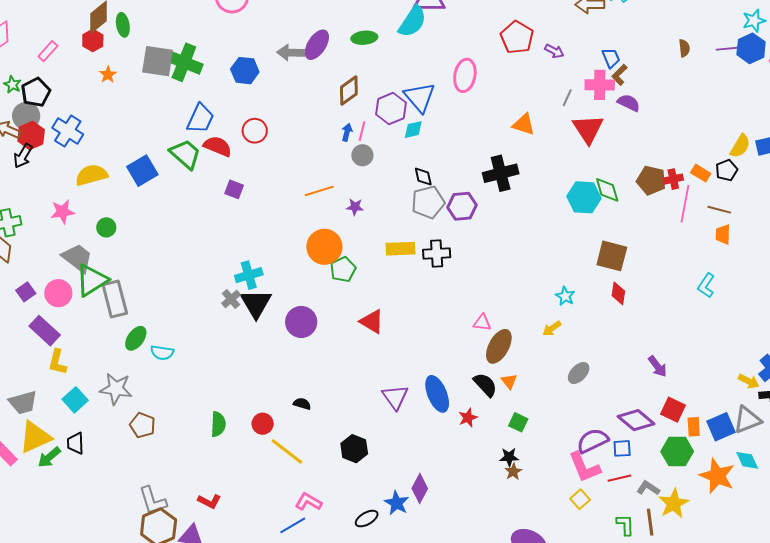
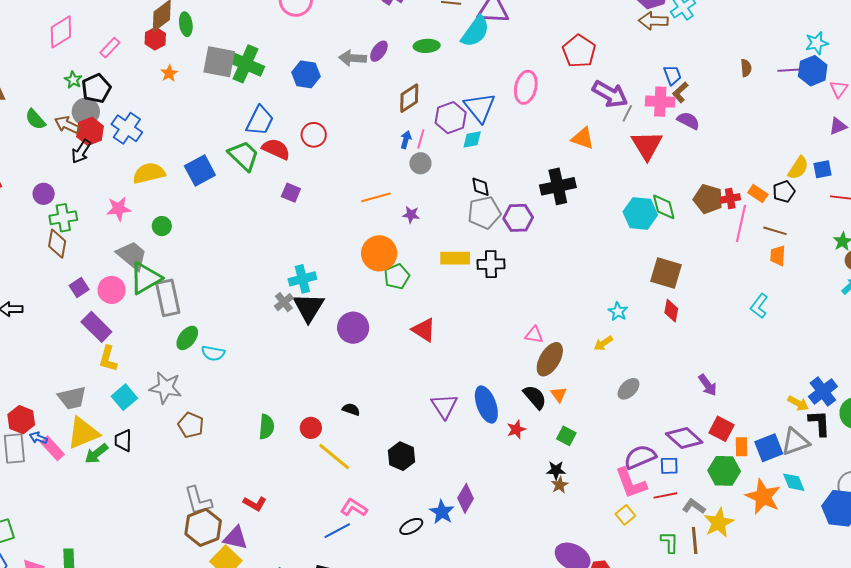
purple ellipse: (317, 45) -> (379, 51), size x0.7
purple arrow: (554, 51) -> (610, 94), moved, size x1.8

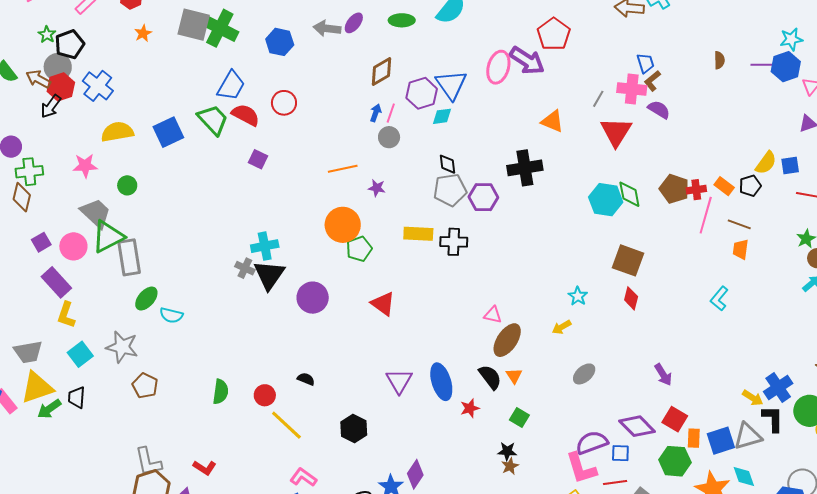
purple arrow: (610, 94) -> (527, 61), moved
gray cross: (284, 302) -> (245, 268), turned -30

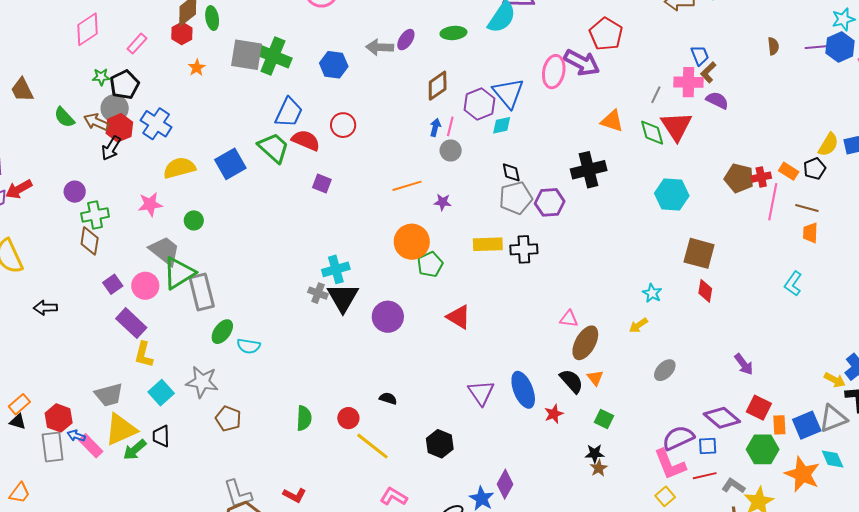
green star: (47, 35) -> (101, 77), turned -30
green diamond: (629, 194) -> (652, 133), moved

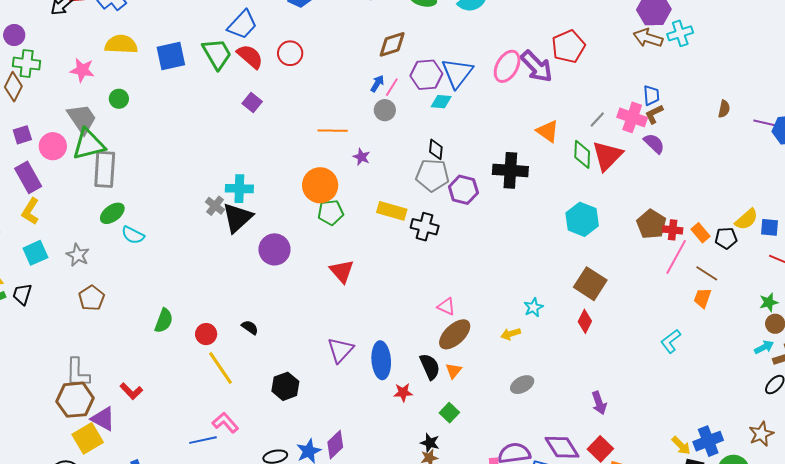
gray star: (202, 382) -> (78, 255), size x0.7

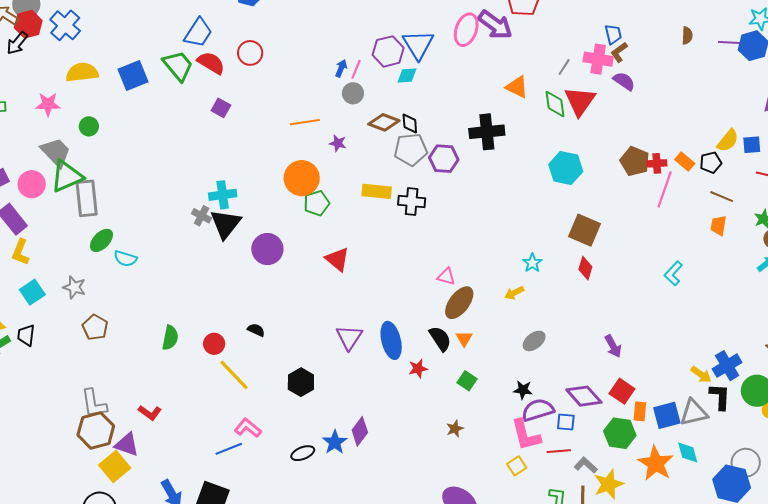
brown diamond: (392, 44) -> (384, 122), moved, turned 48
brown line: (707, 273) -> (722, 197), moved
orange trapezoid: (702, 298) -> (719, 226), moved
black star: (430, 443) -> (523, 390), moved

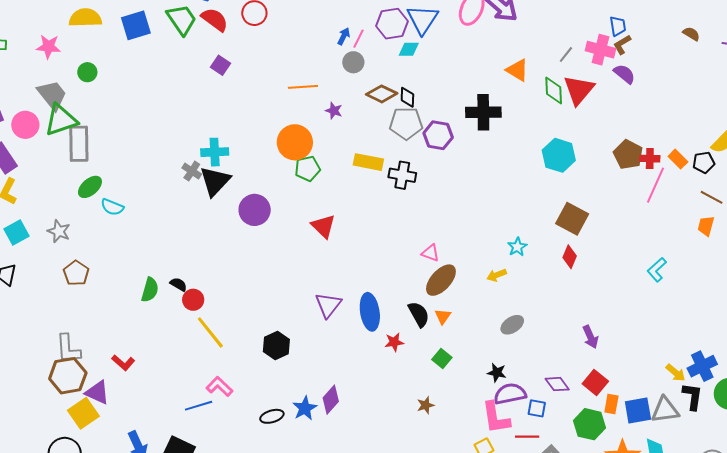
brown semicircle: (687, 35) -> (691, 34), turned -66
black semicircle: (256, 330) -> (179, 284), moved
purple diamond: (584, 396) -> (557, 384), size x0.7

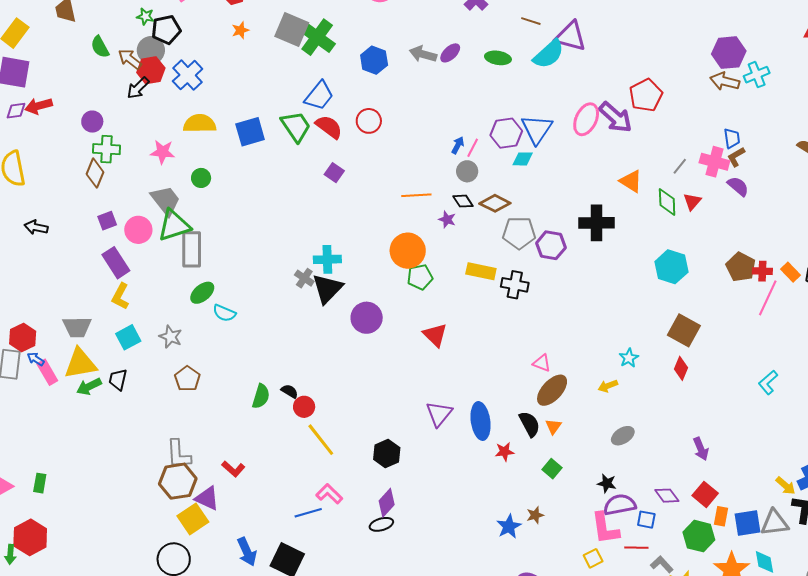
red triangle: (579, 90) -> (692, 202), size x0.6
black diamond: (407, 97) -> (463, 201), moved, turned -35
purple diamond: (331, 400) -> (387, 503), moved
blue star: (305, 408) -> (509, 526), moved

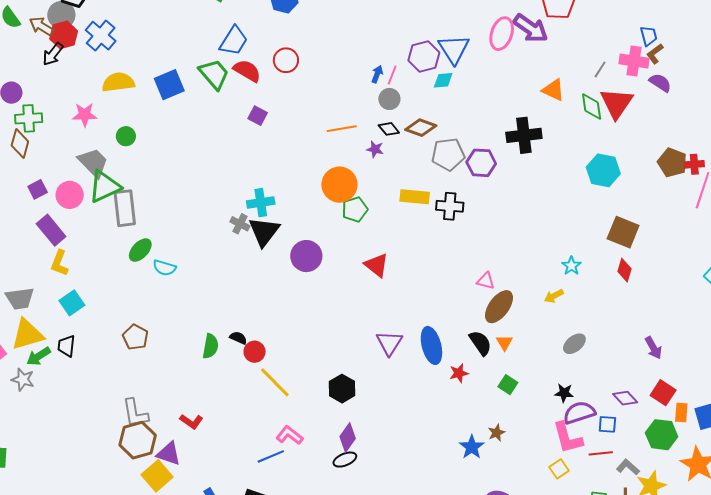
red triangle: (692, 202) -> (617, 103), size x1.8
gray star: (171, 337) -> (23, 379), moved

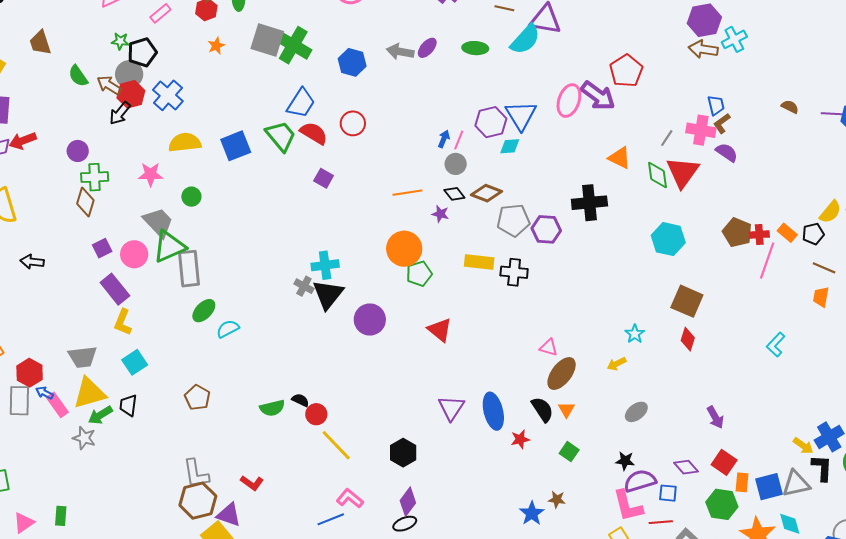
cyan semicircle: (164, 268) -> (228, 329), turned 135
green semicircle: (210, 346) -> (272, 408), turned 65
brown star: (497, 433) -> (557, 499), turned 30

